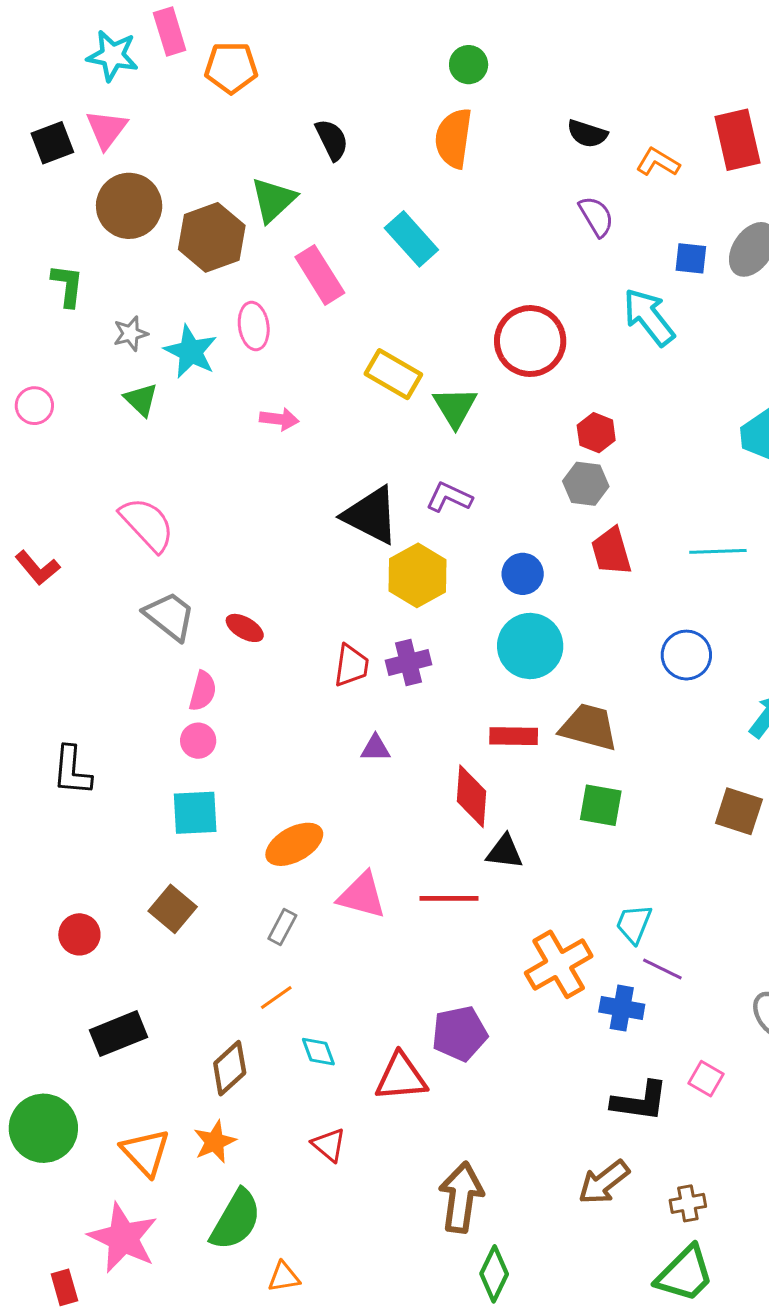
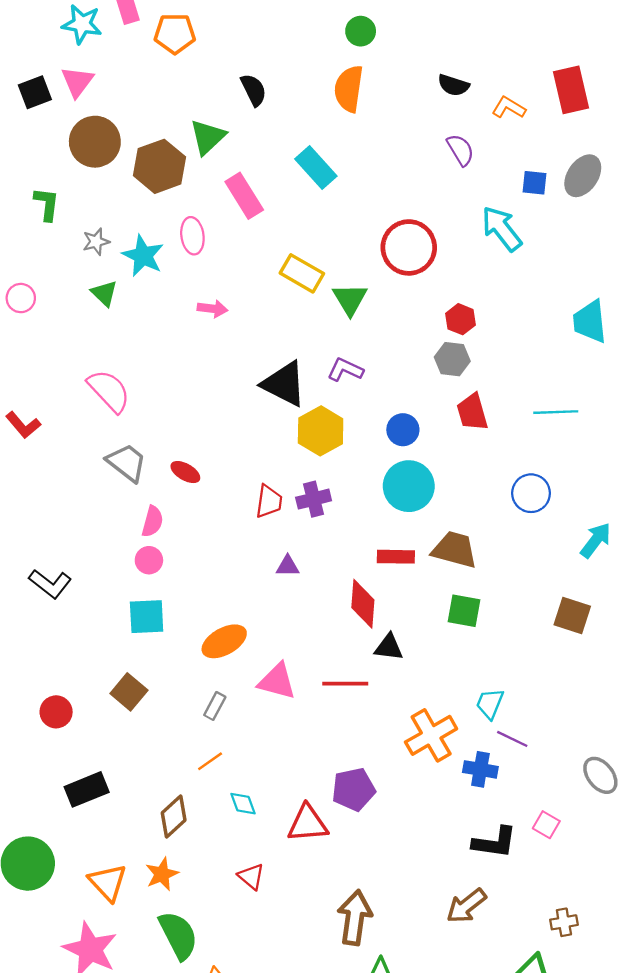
black L-shape: (72, 771) -> (50, 584), turned -57
brown cross: (688, 1203) -> (564, 922), moved
green semicircle: (236, 1220) -> (178, 935), turned -57

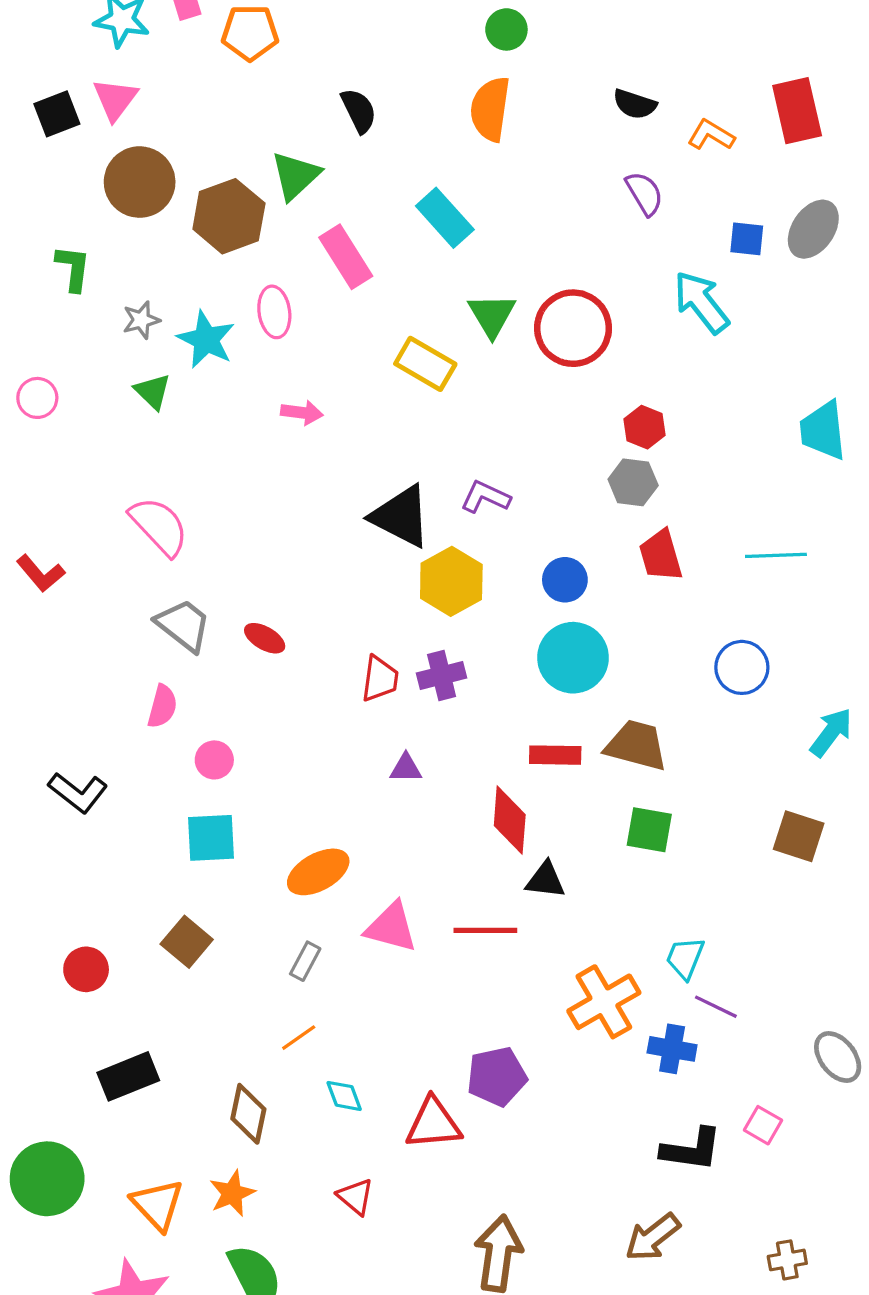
green triangle: (350, 299) -> (492, 315), moved
pink semicircle: (152, 521) -> (162, 706), moved
brown diamond: (174, 817) -> (248, 1114), turned -36

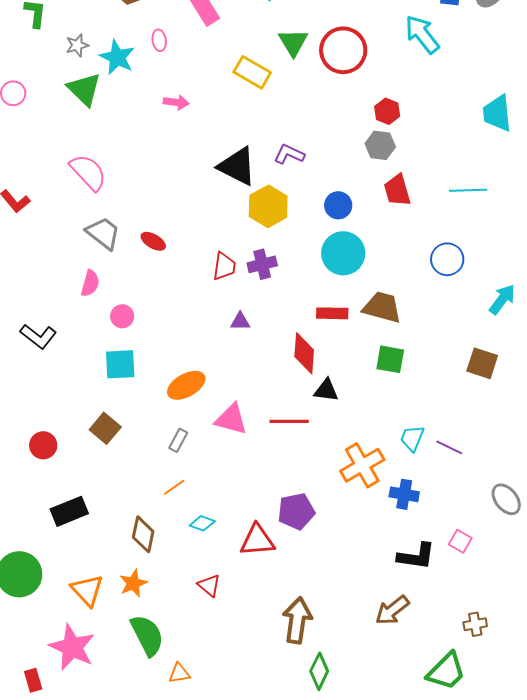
pink ellipse: (274, 312) -> (159, 40), size x0.7
green triangle: (153, 391) -> (84, 89), size x1.5
purple line: (716, 1007) -> (449, 447), moved
cyan diamond: (344, 1096) -> (202, 523), turned -50

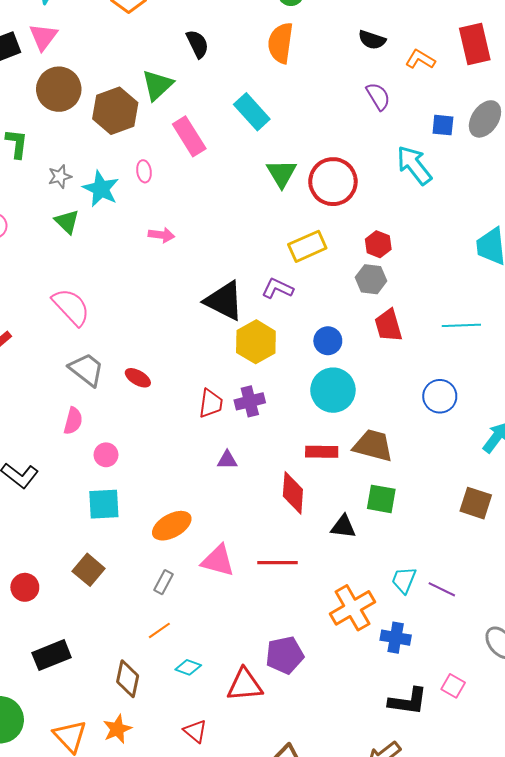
yellow rectangle: (252, 72) -> (307, 246), moved, turned -54
green triangle: (84, 89) -> (67, 222), size x0.7
black triangle: (326, 390) -> (343, 527), moved

